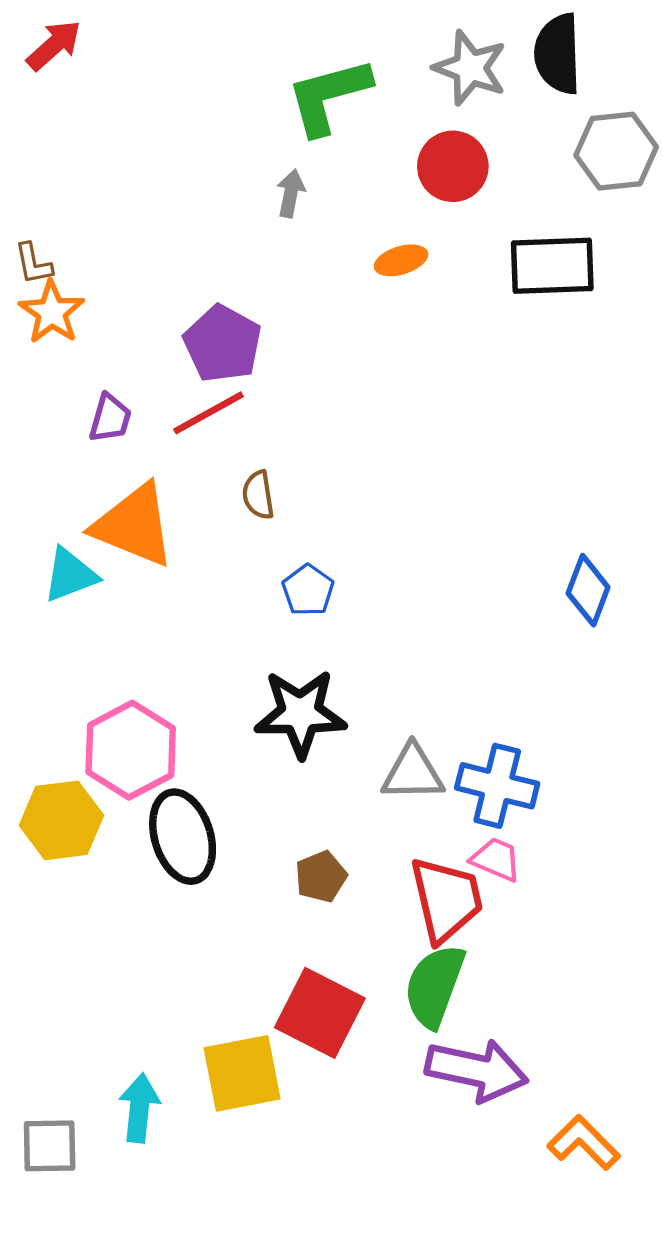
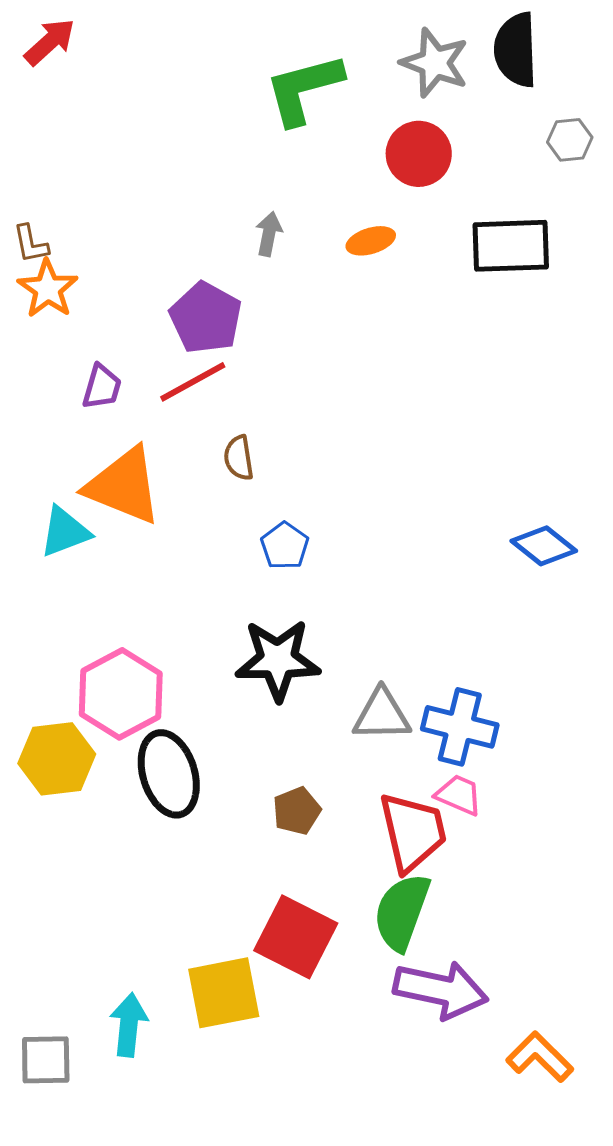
gray hexagon: (616, 151) -> (570, 140), size x0.6
gray arrow: (291, 193) -> (269, 234), moved
blue diamond: (588, 590) -> (544, 546), turned -72

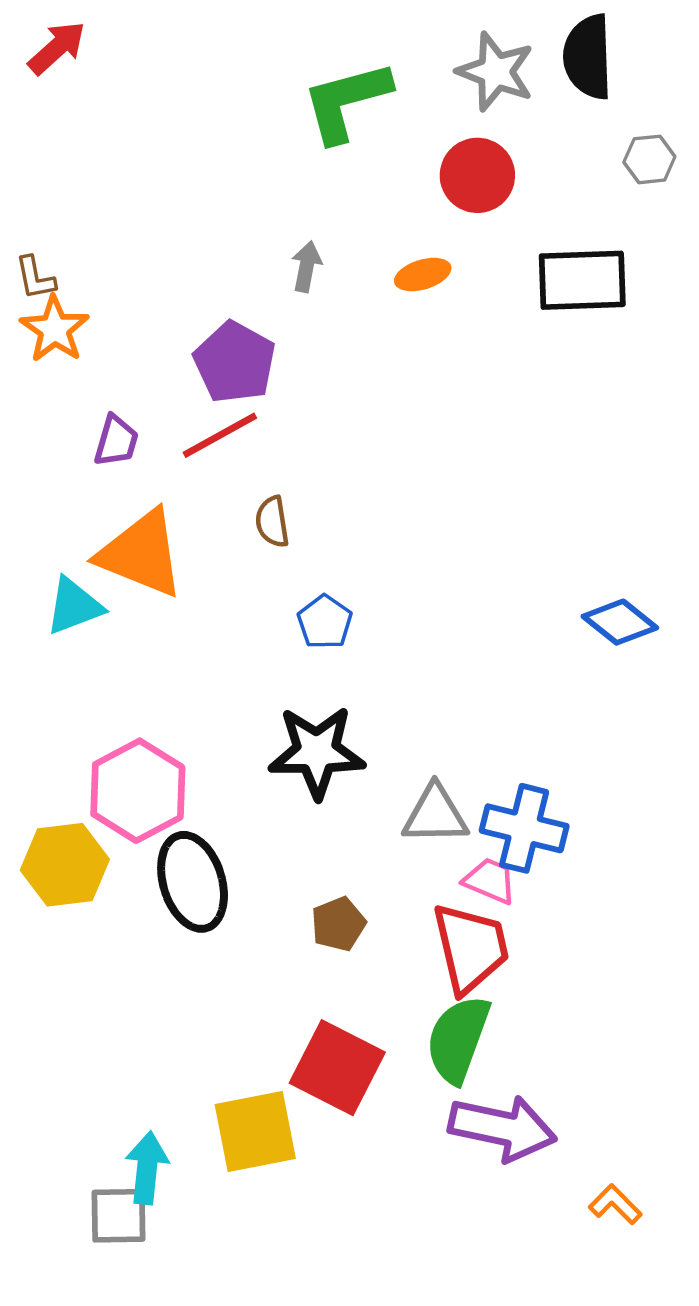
pink trapezoid: (459, 795) -> (490, 881), moved
orange L-shape: (540, 1057) -> (615, 1204), size x0.7
gray square: (46, 1060) -> (118, 1216), moved

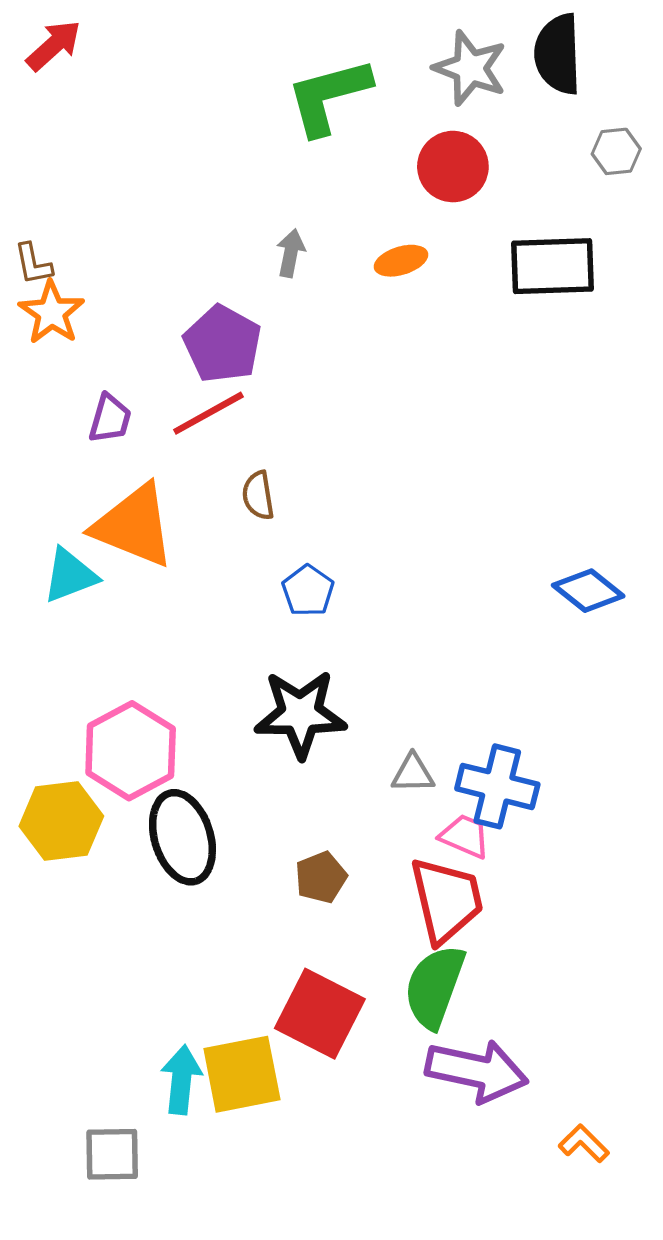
gray triangle: (435, 815) -> (413, 773), size x0.7
cyan arrow: (147, 1168) -> (181, 1080), moved

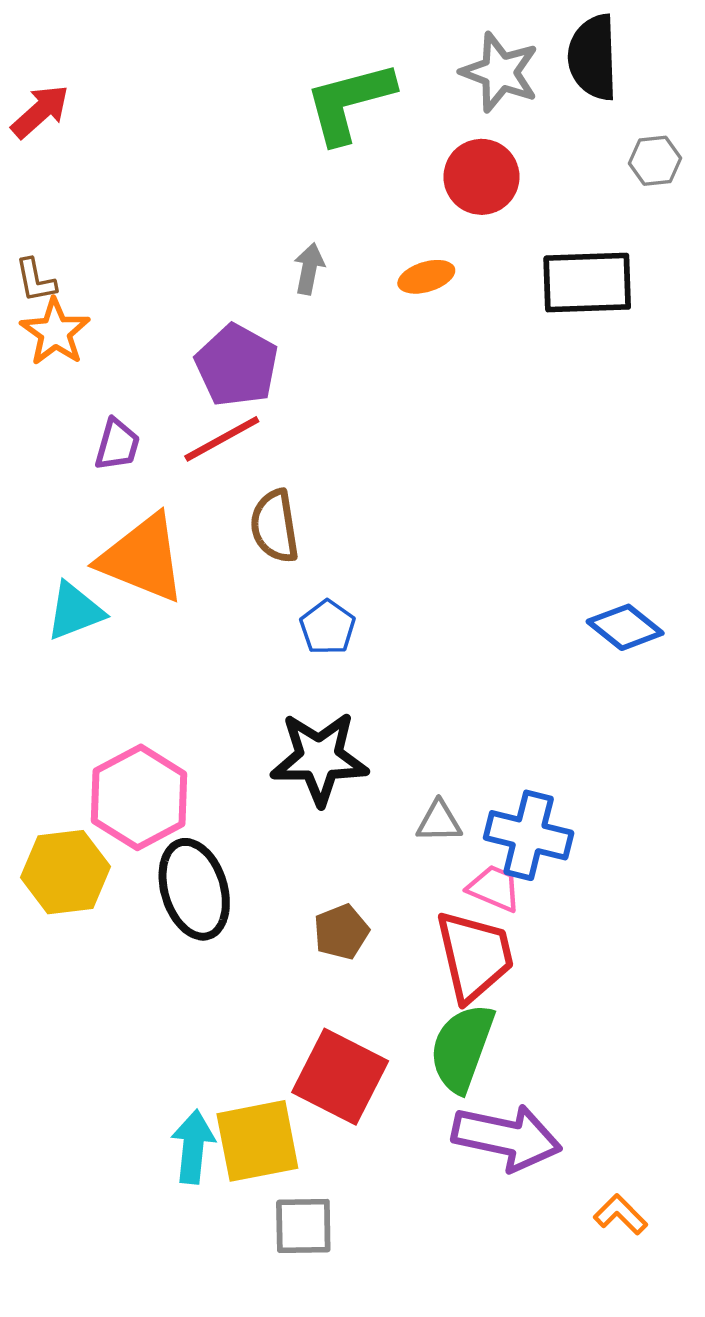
red arrow: (54, 45) -> (40, 111), moved
brown semicircle: (258, 495) -> (275, 526), size x1.4
gray square: (112, 1154) -> (303, 1226), moved

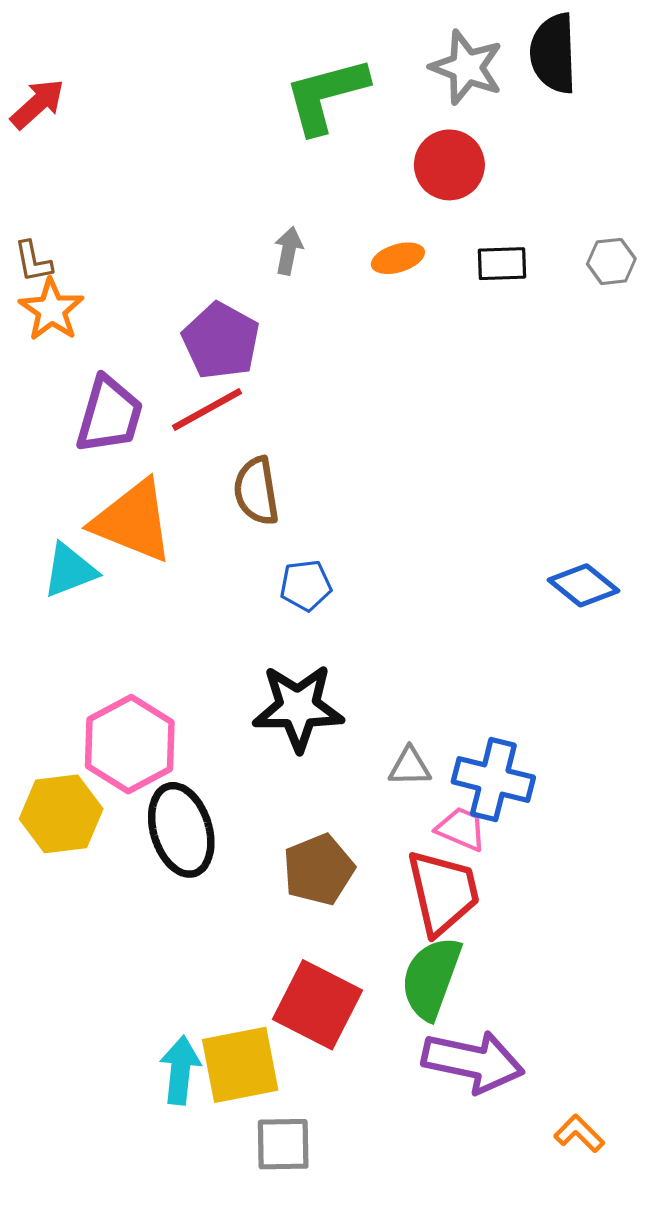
gray hexagon: (655, 161) -> (611, 261), moved
black rectangle: (587, 283) -> (502, 264), moved, size x0.6
purple trapezoid: (117, 445) -> (109, 415), size x1.6
blue pentagon: (327, 627) -> (306, 585), turned 30
brown pentagon: (341, 932) -> (319, 870), size x1.4

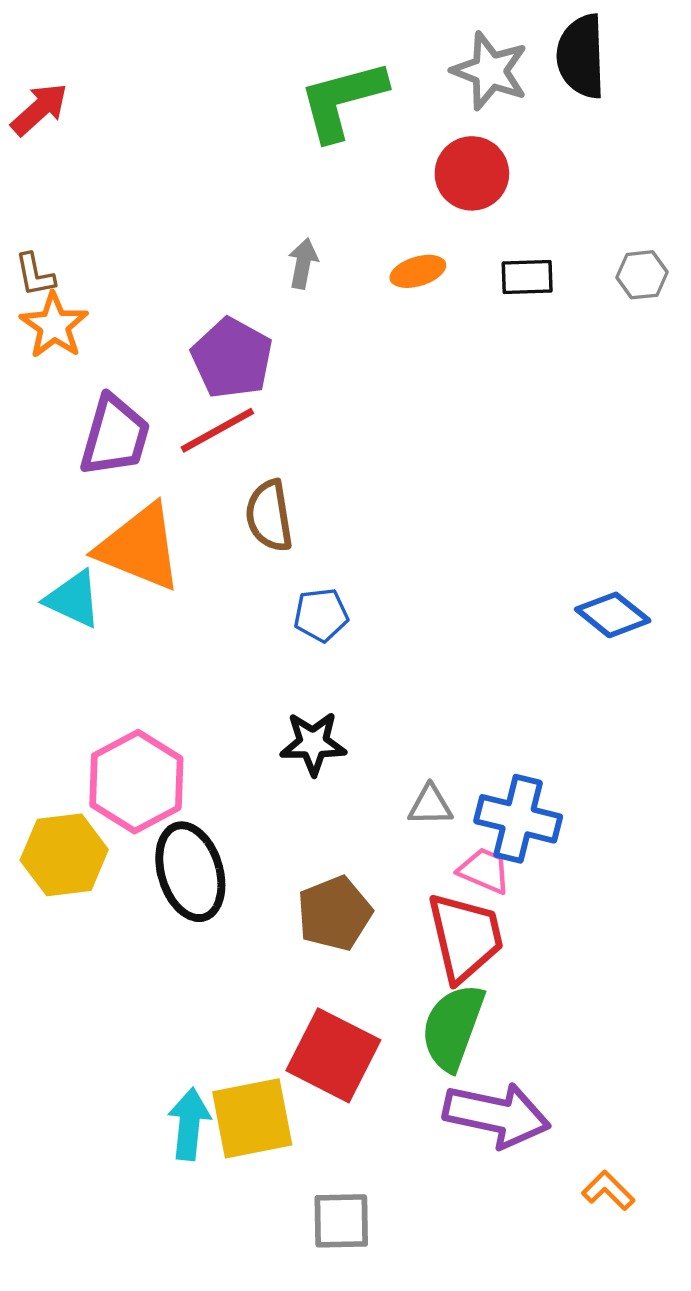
cyan triangle: (70, 570) -> (73, 599), turned 46
black star: (298, 708) -> (313, 743), size x0.7
gray square: (283, 1144) -> (341, 1221), moved

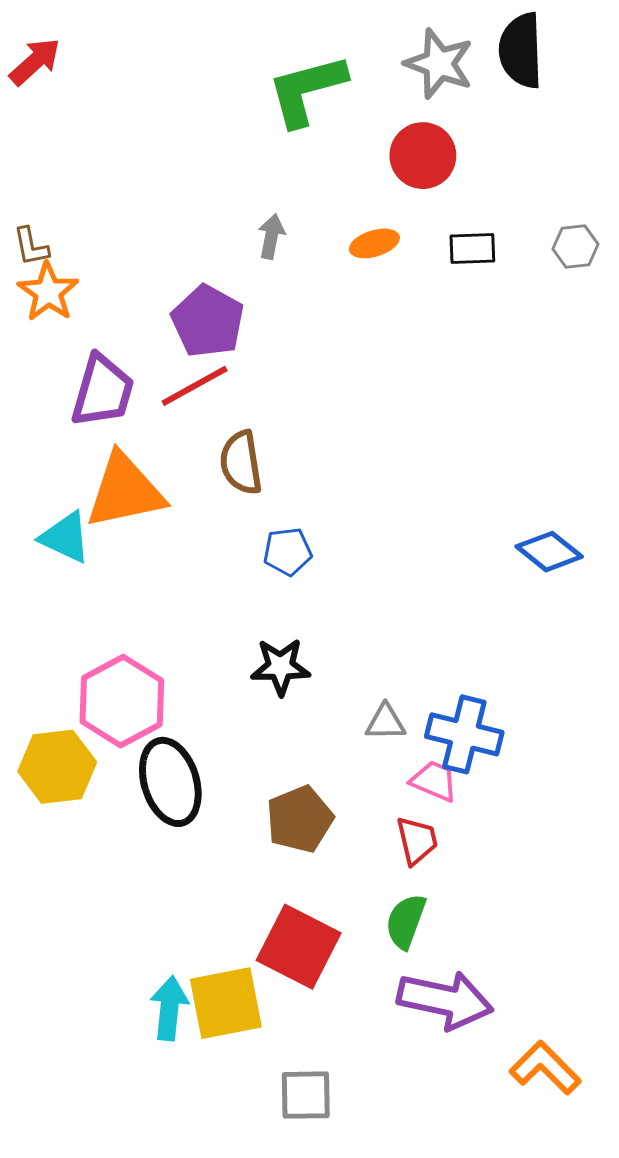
red arrow: (39, 109) -> (35, 62), moved
orange triangle: (140, 547) -> (125, 491), turned -34
red trapezoid: (465, 937) -> (417, 840), size x0.6
green semicircle: (453, 1027) -> (406, 921), size x0.7
orange L-shape: (608, 1190) -> (545, 1068), size x1.5

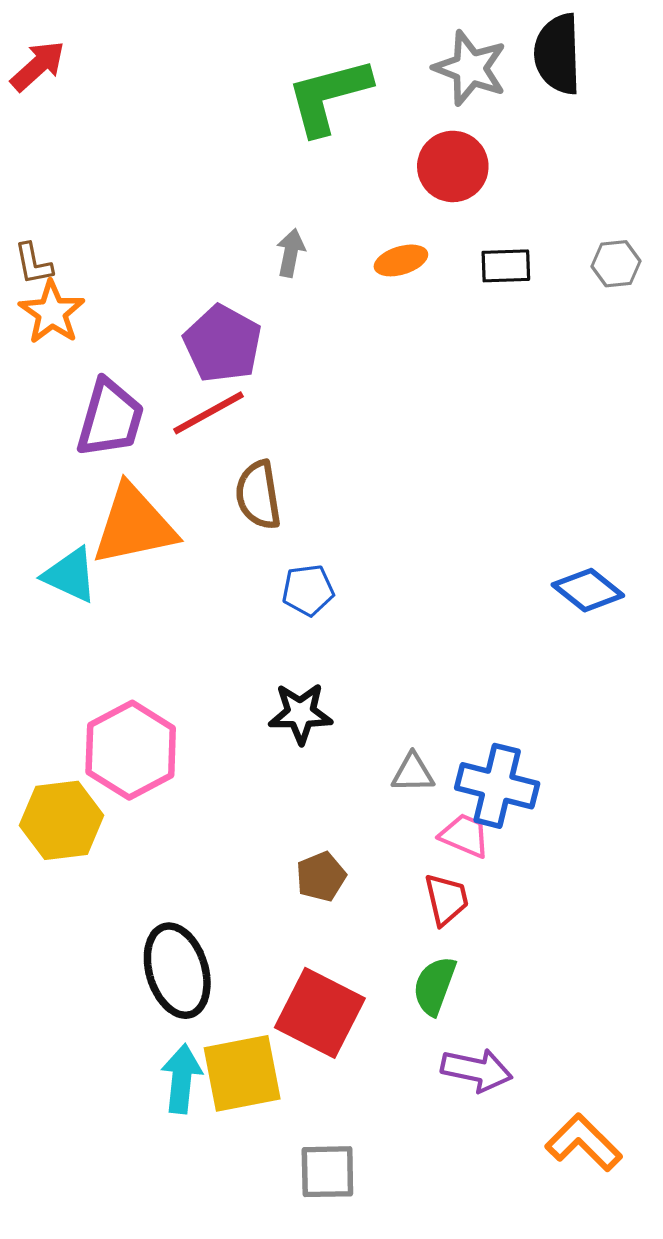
black ellipse: (170, 782) -> (177, 971), moved
brown pentagon: (300, 819) -> (321, 877), size x0.7
purple arrow: (445, 1000) -> (477, 1070), size x0.7

